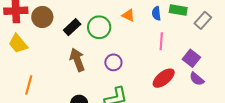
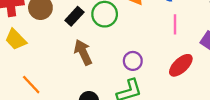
purple circle: (113, 62) -> (133, 61), moved
orange line: (29, 85) -> (31, 85), turned -54

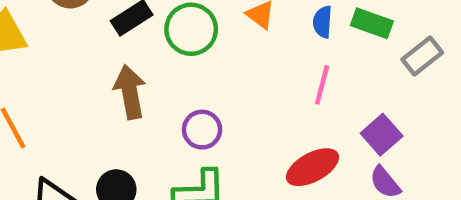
purple circle: (133, 61) -> (202, 130), moved

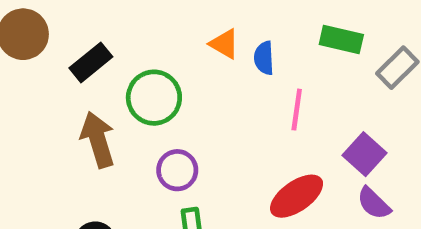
blue semicircle: (323, 22) -> (264, 58), moved
green circle: (191, 29) -> (154, 98), moved

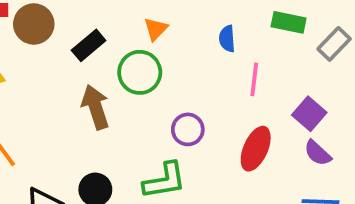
orange triangle: (224, 44) -> (156, 29), moved, turned 45
purple circle: (177, 170) -> (188, 129), moved
red ellipse: (297, 196) -> (256, 149), turned -30

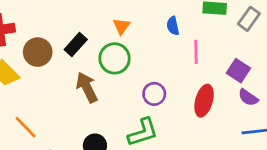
brown circle: (34, 24) -> (38, 52), moved

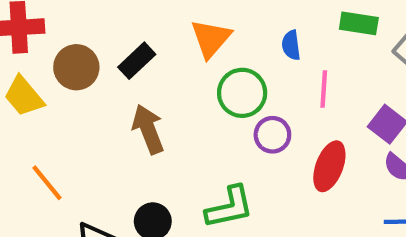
orange triangle: (121, 26) -> (211, 38), size x1.5
green circle: (115, 58) -> (242, 93), moved
purple circle: (154, 94) -> (272, 135), moved

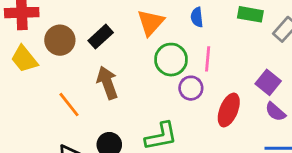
blue semicircle: (291, 45) -> (197, 17), moved
pink line: (324, 89) -> (208, 59), moved
orange line: (47, 183) -> (69, 105), moved

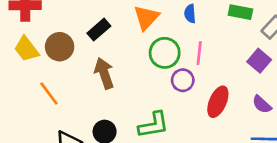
brown circle: (60, 40) -> (60, 47), moved
purple square: (268, 82) -> (259, 61), moved
orange line: (69, 105) -> (49, 93), moved

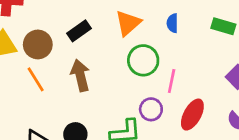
pink line: (199, 53) -> (172, 81), moved
purple circle: (183, 80) -> (151, 109), moved
orange line: (49, 93) -> (36, 79), moved

